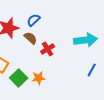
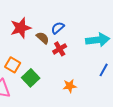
blue semicircle: (34, 20) -> (58, 28), moved
orange star: (39, 78) -> (70, 86), moved

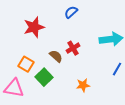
blue semicircle: (58, 28) -> (71, 12), moved
brown semicircle: (43, 38) -> (56, 56), moved

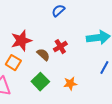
red star: (34, 27) -> (21, 41), moved
green square: (44, 77) -> (40, 82), moved

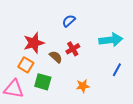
blue semicircle: (58, 11) -> (69, 21), moved
green square: (40, 82) -> (43, 82), moved, turned -30

